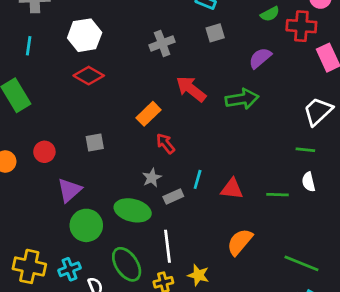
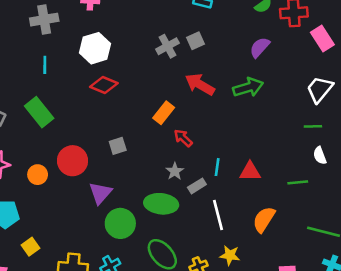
gray square: (215, 33) -> (195, 41), moved
red circle: (44, 152) -> (73, 161), size x1.5
green line: (278, 195) -> (298, 182), moved
white line: (167, 246) -> (218, 215), moved

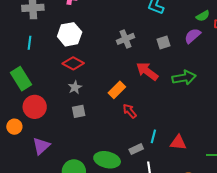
gray square: (195, 41) -> (163, 42), moved
purple semicircle: (260, 47) -> (193, 36), moved
red circle: (73, 161) -> (35, 107), moved
gray star: (175, 171) -> (75, 87), moved
purple triangle: (100, 193) -> (41, 146), moved

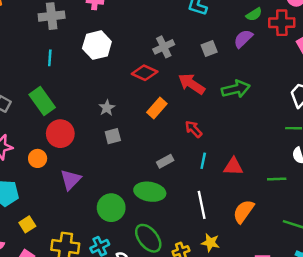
red diamond: (73, 63) -> (145, 73), moved
red arrow: (130, 111) -> (194, 129), moved
gray rectangle: (136, 149) -> (165, 161), moved

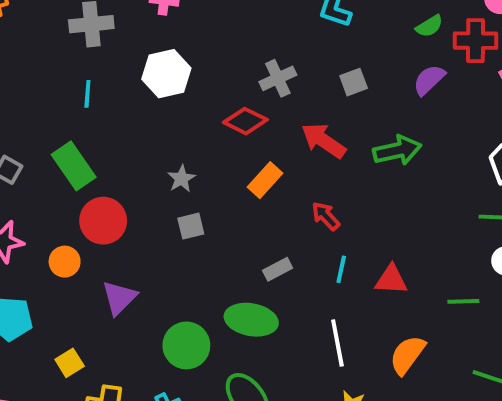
purple semicircle: (243, 39) -> (429, 80), moved
yellow square: (27, 224) -> (70, 363), moved

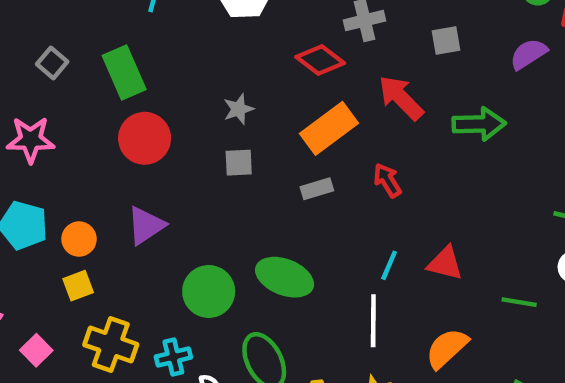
orange rectangle: (265, 180) -> (329, 128), size x1.4
orange circle: (65, 262) -> (79, 239), moved
gray rectangle: (278, 269) -> (317, 189), moved
cyan line: (341, 269) -> (389, 265), moved

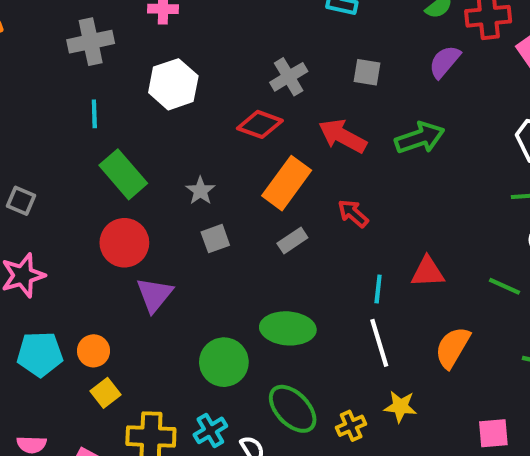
gray square: (446, 40) -> (367, 72), turned 36
green rectangle: (124, 73) -> (123, 174), moved
purple triangle: (146, 225) -> (154, 295), moved
green line: (519, 302) -> (504, 286), turned 32

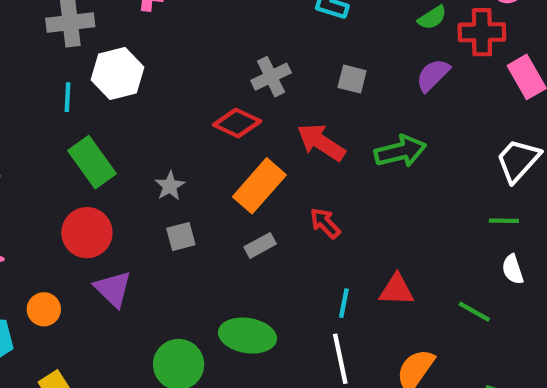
white hexagon: (173, 84) -> (118, 73), moved
purple triangle: (154, 295) -> (113, 289), turned -30
orange circle: (93, 351) -> (44, 309), moved

